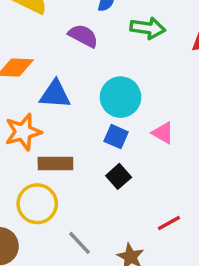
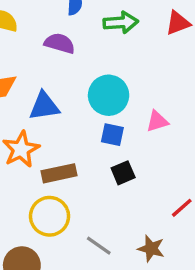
pink triangle: (163, 133) -> (157, 121), turned -35
black square: (119, 176) -> (123, 173), turned 30

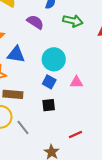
gray line: (99, 246) -> (23, 127), moved

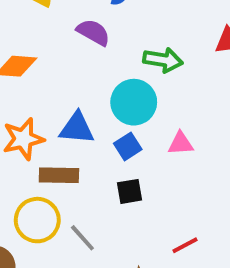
green arrow: (73, 21) -> (163, 60), moved
blue triangle: (16, 54) -> (77, 128), moved
blue square: (49, 82) -> (128, 146), turned 32

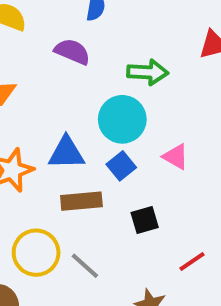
pink triangle: (181, 143) -> (176, 157), turned 40
brown rectangle: (59, 175) -> (81, 201), moved
black square: (130, 191) -> (145, 220), moved

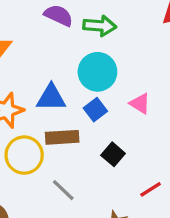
green arrow: (148, 72) -> (100, 26), moved
black square: (145, 220) -> (113, 154), turned -35
yellow circle: (36, 253) -> (24, 155), moved

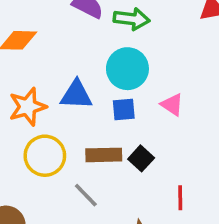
blue square: (95, 110) -> (124, 109), turned 30
brown rectangle: (62, 137) -> (104, 155), moved
red line: (151, 189) -> (180, 198), turned -60

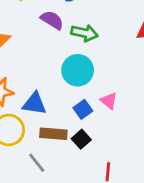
blue triangle: (76, 95) -> (34, 104), moved
blue square: (124, 109) -> (83, 109), moved, turned -36

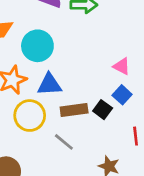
cyan circle: (78, 70) -> (37, 46), moved
blue square: (83, 109) -> (122, 95), moved

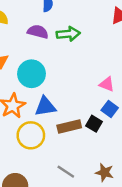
gray line: (64, 142) -> (66, 172), moved

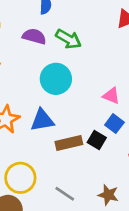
green arrow: (68, 34) -> (68, 39), turned 35
cyan circle: (32, 74) -> (56, 79), moved
yellow circle: (31, 135) -> (20, 178), moved

